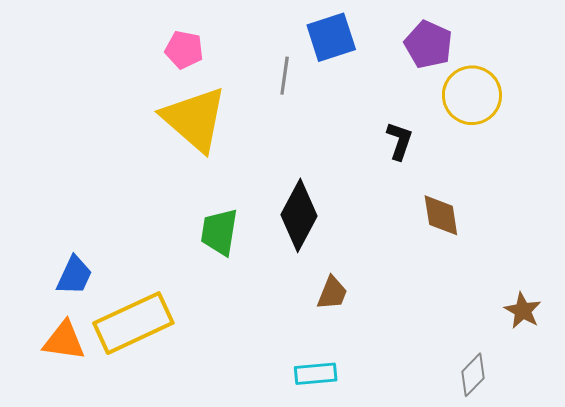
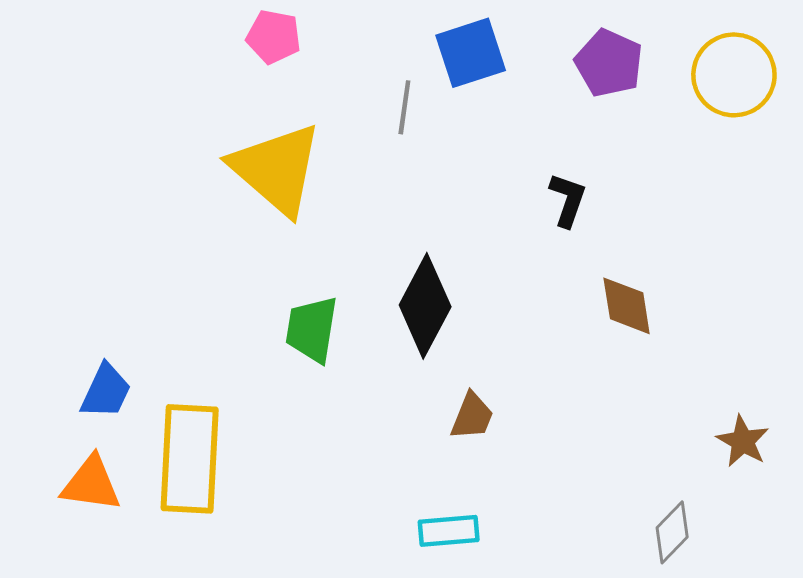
pink pentagon: (184, 50) -> (274, 37), moved
yellow circle: (472, 95) -> (734, 75), moved
yellow rectangle: (133, 323) -> (190, 459), turned -62

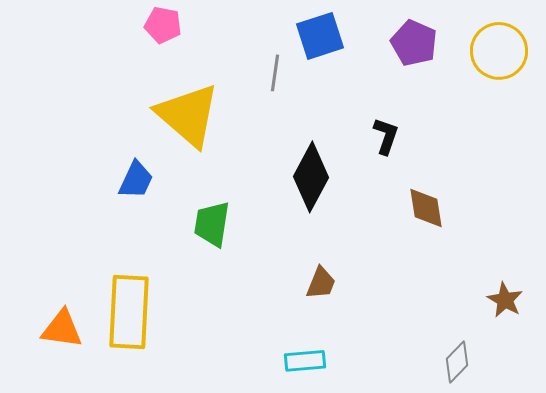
pink pentagon: (274, 37) -> (163, 25), moved
black diamond: (425, 306) -> (311, 177), moved
blue trapezoid: (106, 391) -> (136, 180), moved

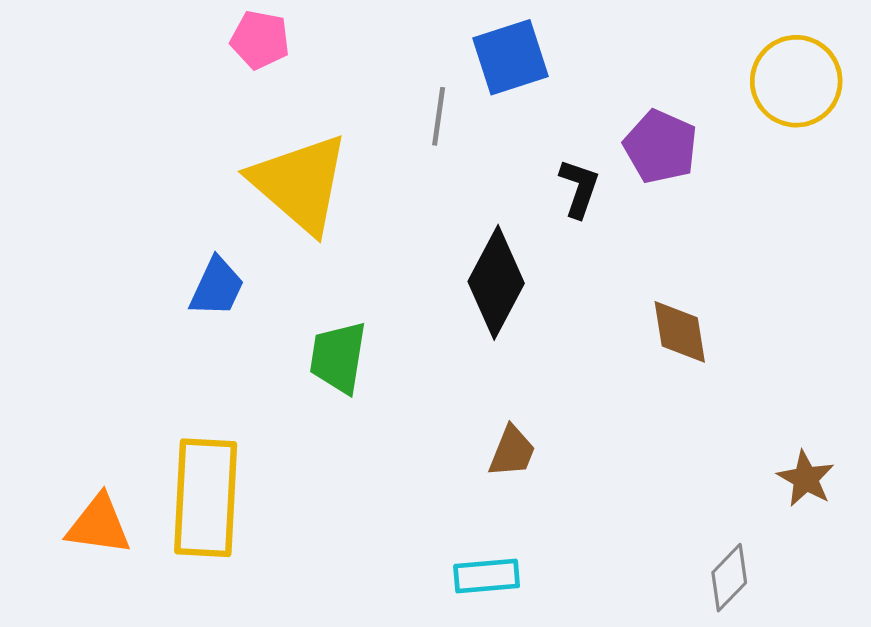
purple pentagon: (414, 43) -> (661, 147), moved
black L-shape: (386, 136) -> (579, 188), moved

